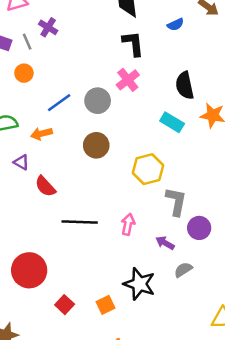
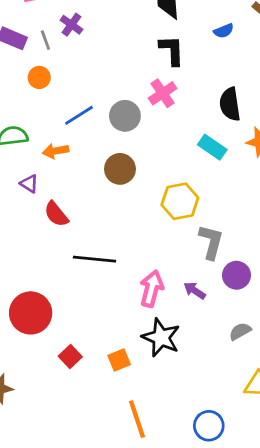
pink arrow: (128, 224) -> (152, 289), moved, size x1.4
gray semicircle: (183, 270) -> (240, 331), moved

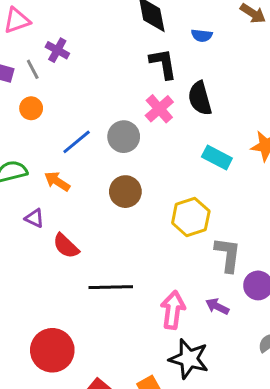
blue semicircle: (224, 31) -> (202, 35), moved, turned 36
black semicircle: (230, 104) -> (200, 98), moved
orange arrow: (56, 151) -> (57, 181), turned 50

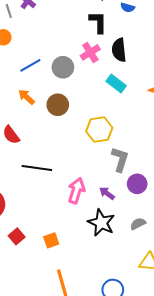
cyan rectangle: (217, 157) -> (116, 84), moved
orange arrow: (57, 181) -> (26, 97), moved
black star: (189, 359) -> (101, 223), moved

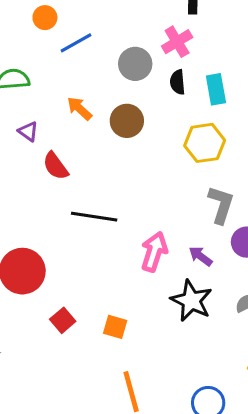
black semicircle: (119, 50) -> (178, 82), moved, size x0.7
blue line: (30, 65) -> (76, 43), moved
cyan rectangle: (116, 84) -> (216, 89), turned 42
yellow hexagon: (99, 130) -> (205, 143), moved
orange square: (51, 240) -> (115, 327), turned 35

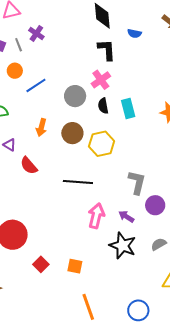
orange arrow: (79, 108) -> (41, 127), turned -114
yellow hexagon: (205, 143) -> (102, 144), moved
black line: (94, 217) -> (78, 182), moved

